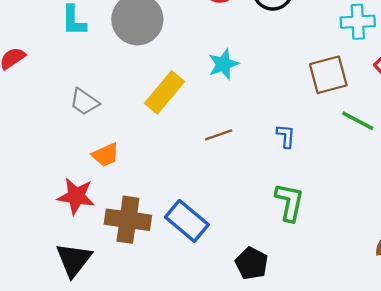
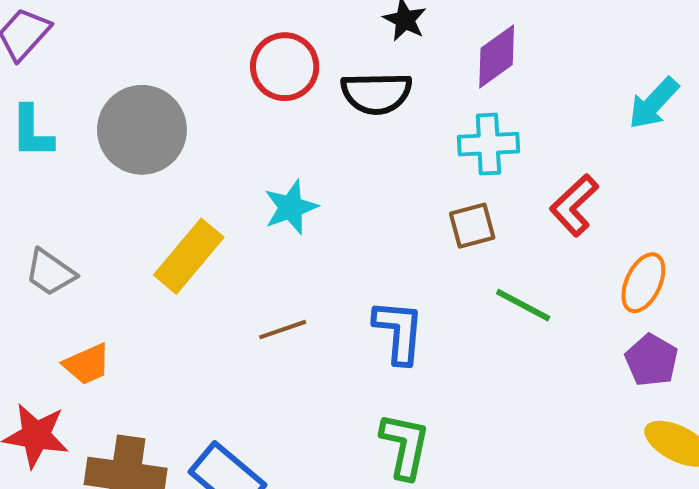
cyan cross: (358, 22) -> (488, 144), moved
brown square: (328, 75) -> (472, 226), size x0.7
blue L-shape: (286, 136) -> (399, 332), size x1.6

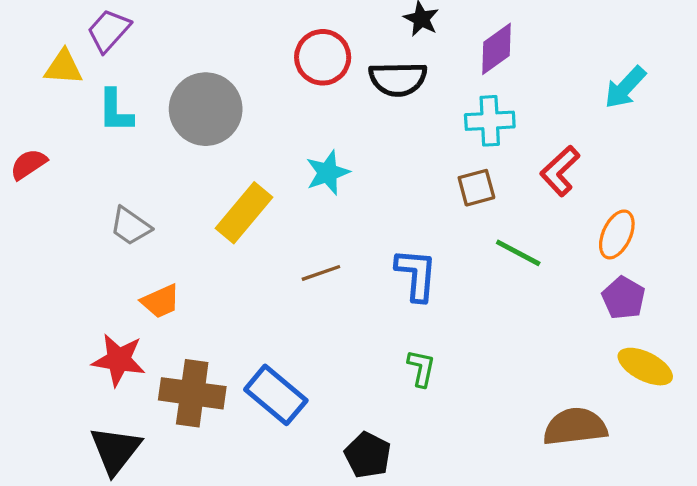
green L-shape: (405, 446) -> (421, 368), size x0.7

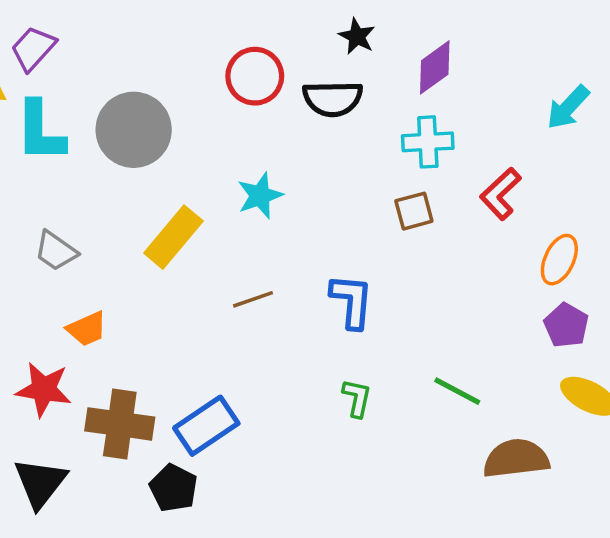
cyan L-shape: (115, 111) -> (40, 132), size x1.4
green line: (518, 253) -> (457, 391), moved
blue rectangle: (276, 395) -> (206, 426), turned -74
black pentagon: (368, 455) -> (173, 488), moved

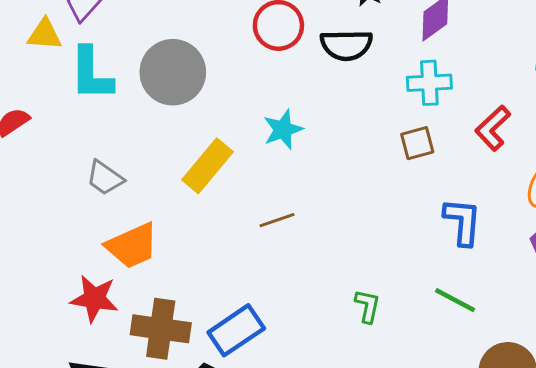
blue L-shape: (352, 301) -> (463, 222), moved
orange trapezoid: (87, 329) -> (132, 246), size x1.5

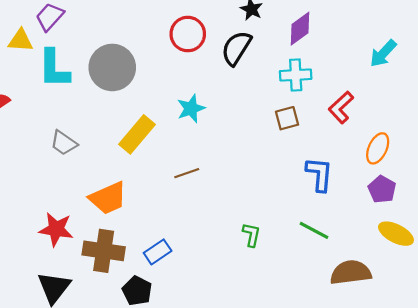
black semicircle: (346, 45) -> (236, 48), turned 123
orange trapezoid: (132, 246) -> (108, 198), moved
blue rectangle: (236, 330) -> (158, 252), size x0.7

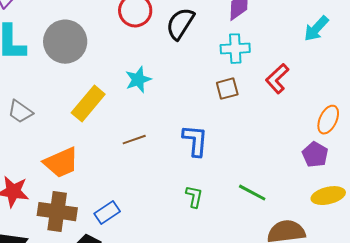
orange ellipse: (378, 148) -> (328, 120), moved
blue L-shape: (319, 174) -> (195, 141), moved
yellow ellipse: (396, 234) -> (328, 196), turned -40

